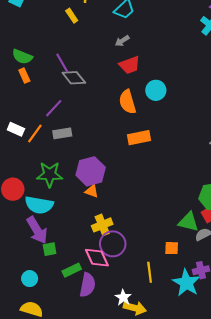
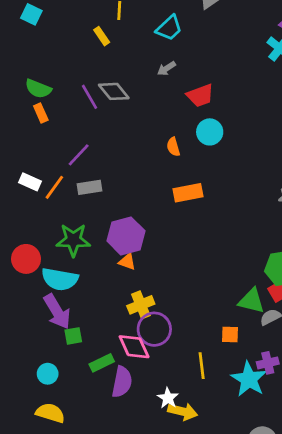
red trapezoid: (130, 65) -> (200, 95), moved
gray diamond: (74, 78) -> (114, 91), moved
orange semicircle: (127, 102) -> (173, 147), size x0.6

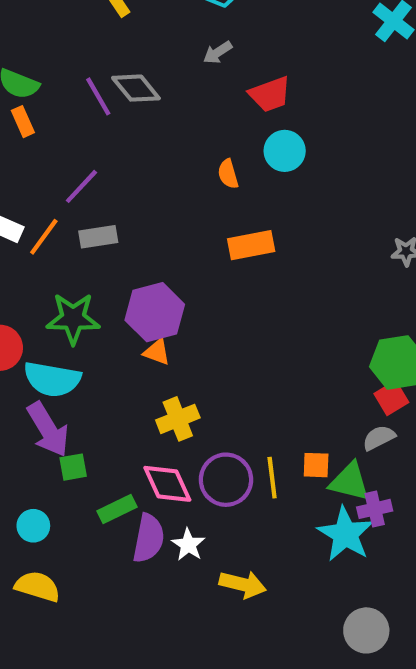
green triangle: (252, 301) -> (350, 482), moved
purple circle: (154, 329) -> (226, 480), moved
yellow line: (202, 366) -> (272, 478), moved
white star: (168, 398) -> (188, 545), moved

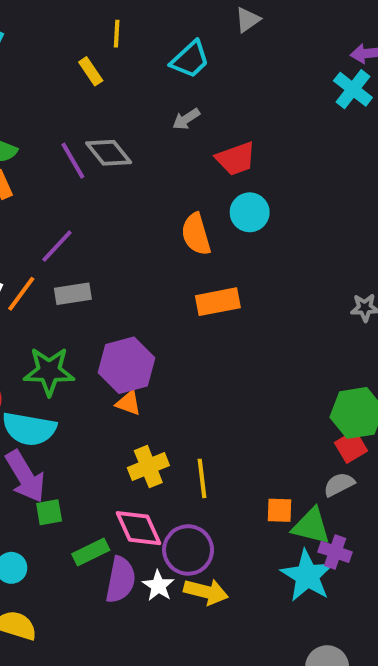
orange semicircle: (228, 174) -> (196, 234), size x1.5
yellow line: (272, 478) -> (202, 478), moved
purple circle: (226, 480) -> (188, 550), moved
purple cross: (375, 509) -> (335, 552), turned 32
yellow arrow: (243, 584) -> (206, 592), moved

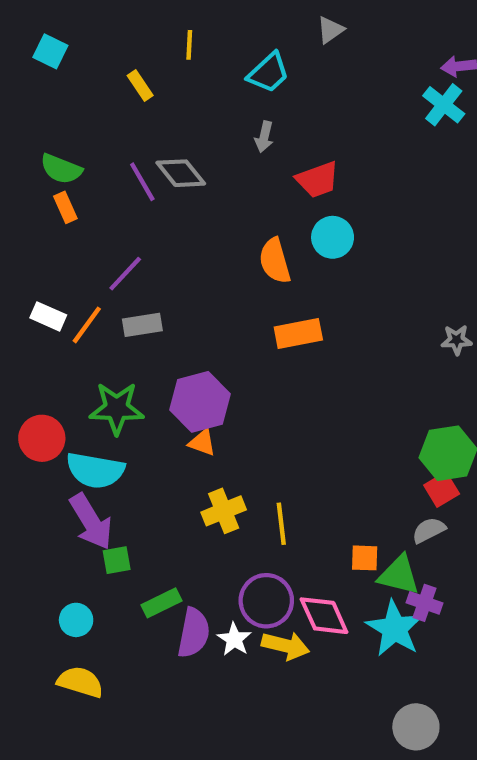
yellow rectangle: (91, 71) -> (140, 86), moved
gray arrow: (186, 119) -> (264, 137), turned -44
pink diamond: (138, 528) -> (324, 616), moved

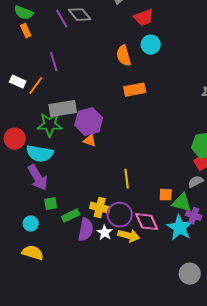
purple line: (125, 274) -> (54, 62), turned -60
gray rectangle: (142, 325) -> (63, 109), moved, size x1.5
yellow cross: (224, 511) -> (100, 208), moved, turned 36
green square: (117, 560) -> (51, 204), moved

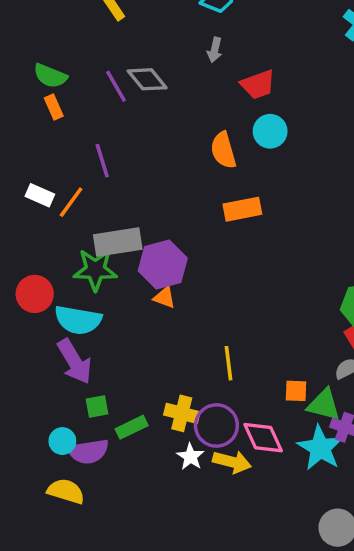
purple semicircle: (86, 230) -> (88, 451), moved, turned 70

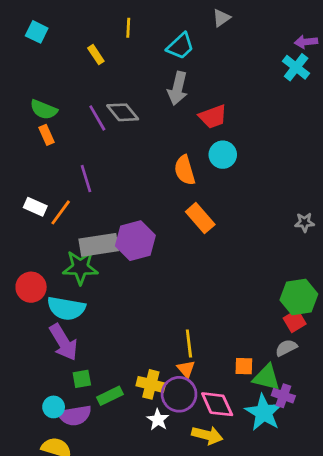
gray arrow: (215, 50) -> (178, 88), size x1.6
orange rectangle: (242, 209) -> (200, 218), turned 60
purple hexagon: (163, 265) -> (135, 241), moved
orange triangle: (165, 297) -> (186, 369), moved, turned 30
yellow arrow: (232, 462) -> (207, 435), moved

